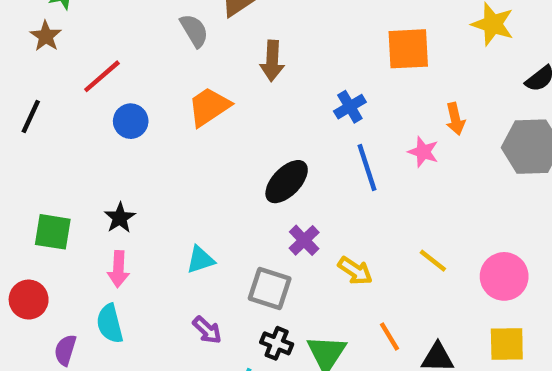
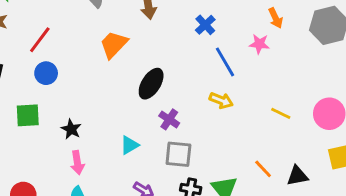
blue circle: (131, 121) -> (46, 73), moved
black ellipse: (287, 182) -> (151, 84), moved
green square: (53, 232) -> (28, 115), moved
purple cross: (304, 240) -> (169, 119), moved
yellow arrow: (355, 271) -> (221, 100), moved

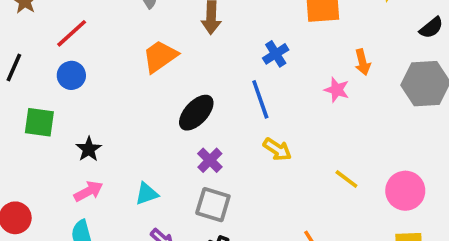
blue line: (225, 62) -> (260, 99), moved
cyan triangle: (129, 145) -> (147, 194), moved
pink arrow: (77, 163) -> (88, 191), turned -120

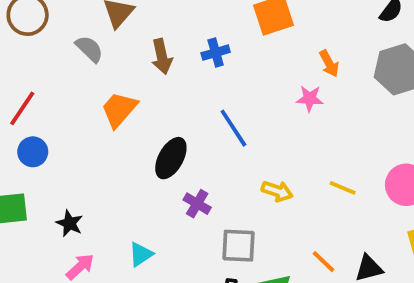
blue cross: (276, 54) -> (216, 53), moved, turned 30
yellow arrow: (277, 149) -> (277, 191), moved
gray square: (213, 205) -> (239, 246), moved

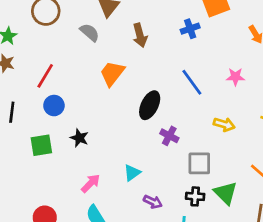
blue cross: (216, 53) -> (190, 29), moved
pink star: (310, 98) -> (235, 77), moved
black star: (70, 223) -> (79, 138), moved

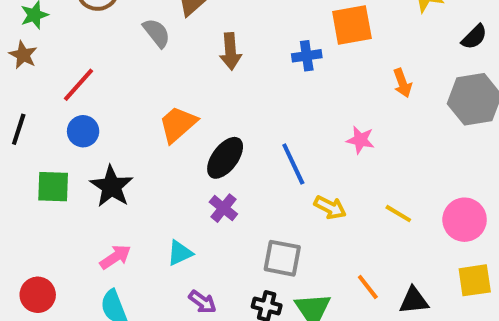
orange trapezoid: (112, 73) -> (178, 124), moved
blue line: (192, 82) -> (293, 164), moved
purple cross: (169, 136) -> (223, 208), moved
black star: (79, 138) -> (112, 186), size x1.5

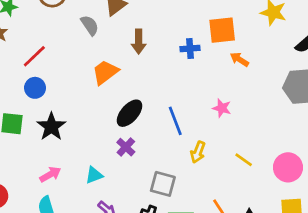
orange arrow: (402, 83) -> (239, 59), moved, turned 138
orange trapezoid: (178, 124) -> (105, 72), moved
yellow arrow: (330, 207) -> (198, 152), turned 80

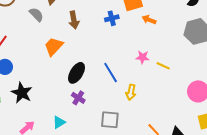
yellow line: (244, 160) -> (163, 66), moved

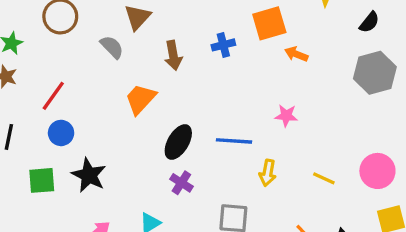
blue cross: (112, 18) -> (223, 45), moved
yellow line: (163, 66) -> (324, 178), moved
blue line: (111, 73) -> (234, 141), turned -55

